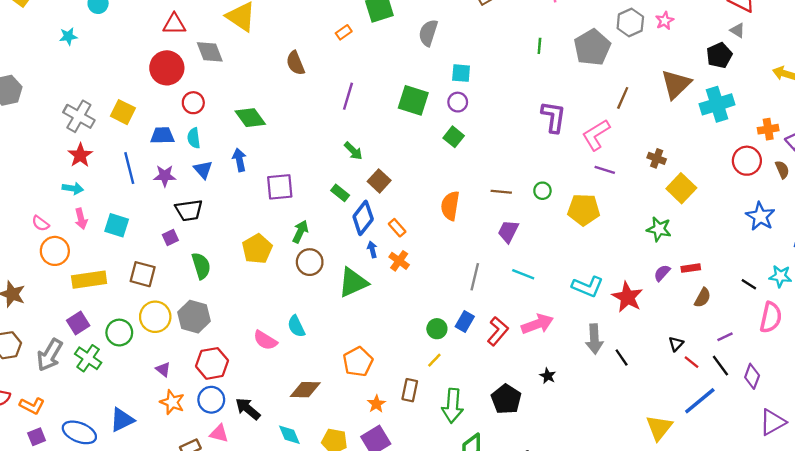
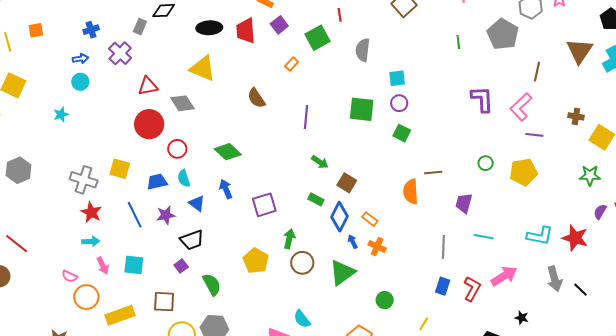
brown line: (501, 192) -> (433, 173), moved
green circle: (437, 329) -> (385, 300), moved

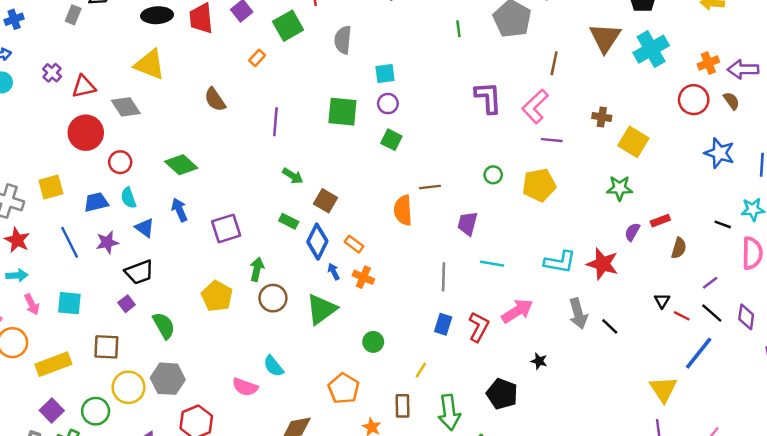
purple cross: (120, 53) -> (52, 73), moved, size x0.7
yellow square: (120, 169) -> (51, 187), turned -30

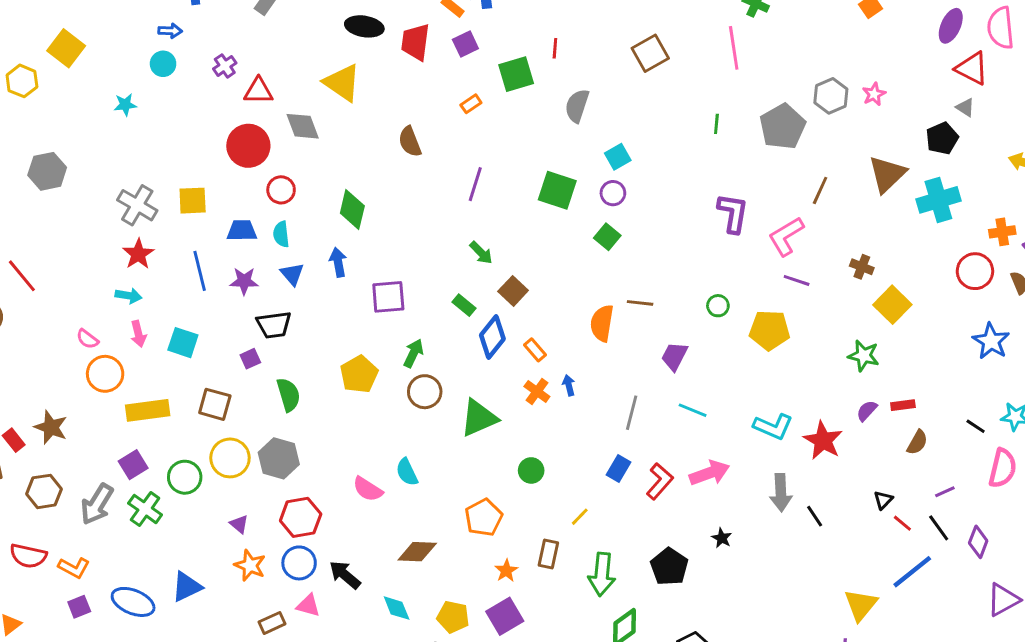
cyan square: (385, 73) -> (618, 157), turned -35
green diamond: (181, 165) -> (352, 209), turned 48
blue arrow: (334, 272) -> (569, 385), moved

